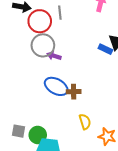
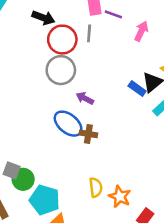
purple arrow: (54, 56) -> (85, 98), moved
yellow semicircle: (85, 122) -> (96, 187), moved
green circle: (38, 135) -> (23, 179), moved

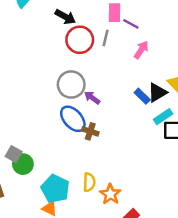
pink arrow: (141, 31) -> (141, 50), moved
gray circle: (61, 70) -> (71, 85), moved
cyan pentagon: (45, 200) -> (55, 189), moved

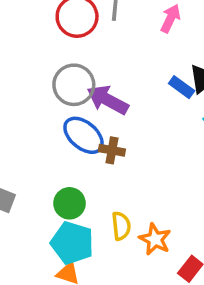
purple arrow: (92, 98) -> (108, 100), size x1.6
green circle: (23, 164) -> (70, 203), moved

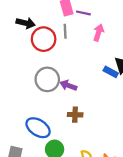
purple arrow: (108, 100) -> (68, 85), size x0.7
blue ellipse: (84, 135) -> (38, 128), moved

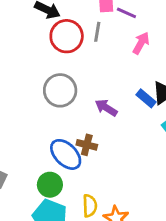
purple arrow: (68, 85) -> (106, 108), moved
blue ellipse: (38, 128) -> (66, 154), moved

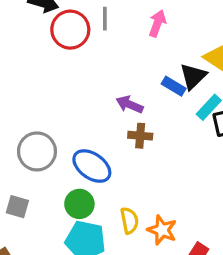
gray circle: (60, 90) -> (37, 151), moved
brown cross: (87, 145) -> (140, 136), moved

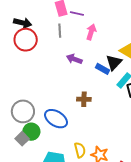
red circle: (70, 30) -> (26, 40), moved
purple arrow: (130, 104) -> (74, 59), moved
green circle: (79, 204) -> (31, 132), moved
gray square: (17, 207) -> (22, 139), moved, turned 32

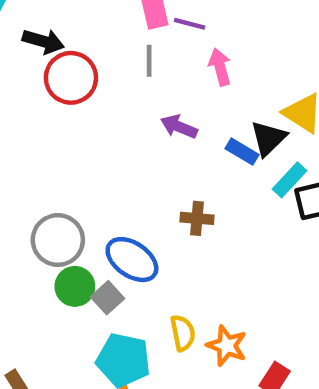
black arrow: (23, 23) -> (43, 41), moved
pink arrow: (91, 32) -> (220, 67), turned -35
gray square: (22, 139) -> (107, 298), moved

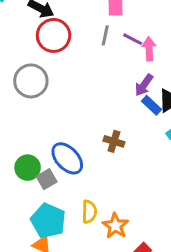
purple line: (190, 24) -> (133, 39), moved
purple arrow: (179, 127) -> (144, 85), moved, turned -90
gray circle: (58, 240) -> (31, 81), moved

